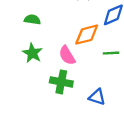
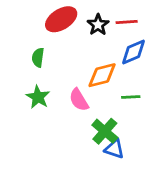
green semicircle: (32, 20) -> (38, 57), turned -91
green cross: (61, 82) -> (105, 131), moved, turned 30

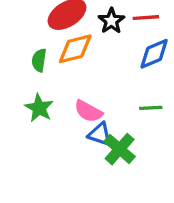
orange diamond: (102, 75) -> (75, 49), moved
pink semicircle: (79, 100) -> (88, 111), turned -30
blue triangle: (114, 149) -> (100, 134), moved

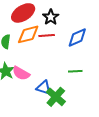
red line: (146, 18) -> (47, 35), moved
pink semicircle: (88, 111) -> (21, 73), moved

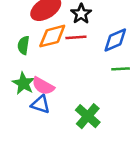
green line: (75, 71) -> (121, 69), moved
blue triangle: (44, 88) -> (40, 104), moved

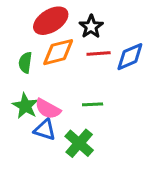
red line: (76, 37) -> (99, 54), moved
green line: (121, 69) -> (93, 104), moved
green cross: (88, 116) -> (79, 143), moved

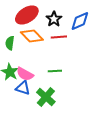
orange diamond: (58, 52) -> (32, 36), turned 60
blue diamond: (130, 57) -> (80, 21), moved

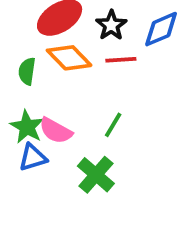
green line: (55, 71) -> (113, 125), turned -56
blue triangle: (23, 88) -> (33, 157), moved, turned -35

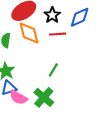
orange diamond: (69, 58) -> (29, 33), turned 30
pink semicircle: (56, 131) -> (18, 97), moved

